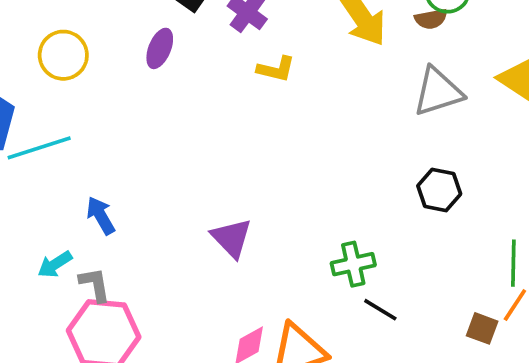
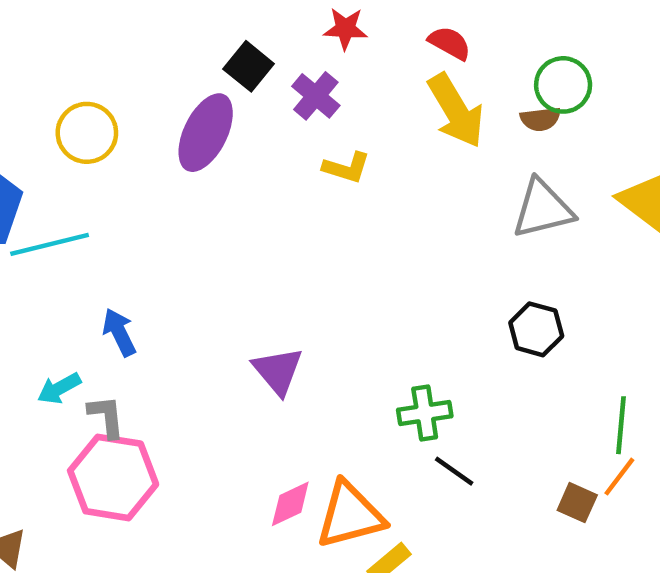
purple ellipse: (160, 48) -> (206, 133), size x1.6

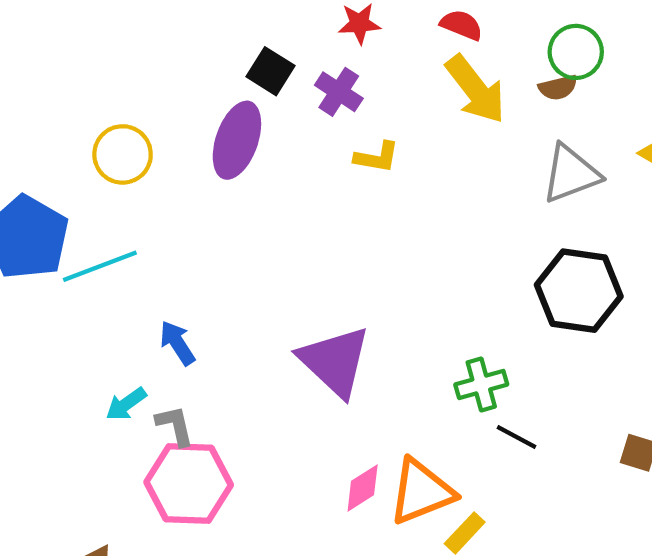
black hexagon: (536, 329) -> (579, 291), size x1.6
purple triangle: (278, 371) -> (335, 361), size x1.5

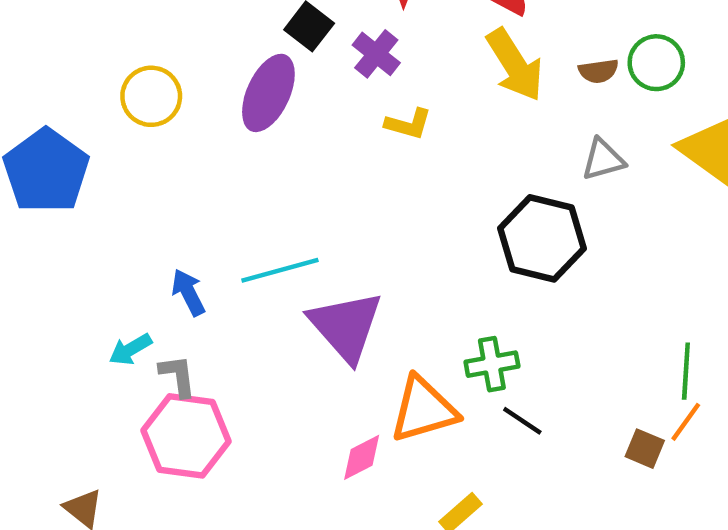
green circle: (576, 52) -> (656, 63), moved
gray triangle: (571, 174) -> (603, 160), size x0.7
cyan line: (100, 266) -> (280, 270), moved
black hexagon: (579, 291) -> (542, 238), moved
orange triangle: (421, 492) -> (424, 409), moved

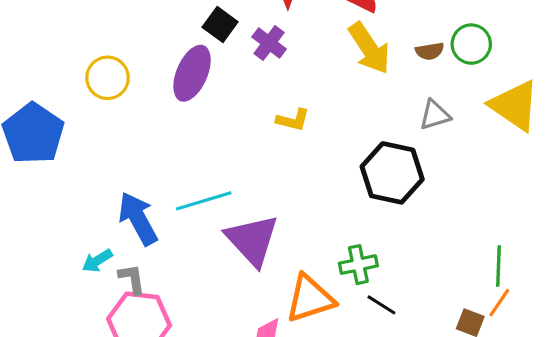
yellow L-shape: (408, 124) -> (293, 120), moved
blue arrow: (188, 292) -> (138, 219), size x1.6

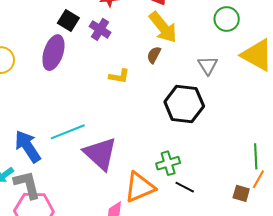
brown semicircle: (430, 51) -> (154, 55), moved, turned 132
gray triangle: (435, 115) -> (208, 65), turned -40
gray L-shape: (132, 279) -> (27, 185), size x1.5

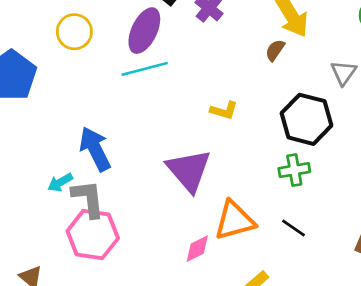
yellow L-shape: (119, 76) -> (224, 110), moved
cyan line: (68, 132) -> (145, 69), moved
green cross: (168, 163) -> (294, 170), moved

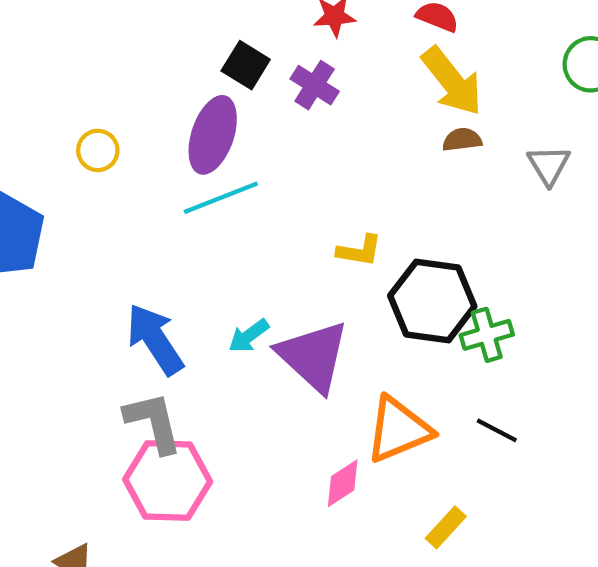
yellow circle: (74, 32) -> (98, 150), size x0.7
brown semicircle: (275, 50) -> (462, 140), moved, turned 55
black hexagon: (307, 119) -> (432, 301), moved
cyan arrow: (60, 182) -> (249, 336), moved

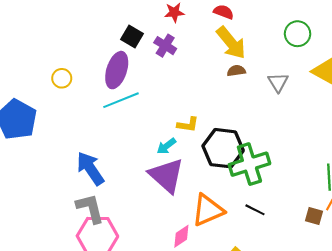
green cross: (487, 335) -> (249, 164), size x1.6
cyan arrow: (249, 336) -> (166, 146), moved

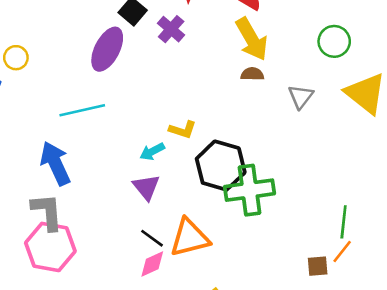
yellow circle: (62, 78) -> (16, 58), moved
cyan line: (121, 100) -> (82, 110), moved
purple triangle: (166, 175) -> (146, 187), size x0.6
black line: (255, 210) -> (152, 238), moved
brown square: (314, 216) -> (318, 266), turned -30

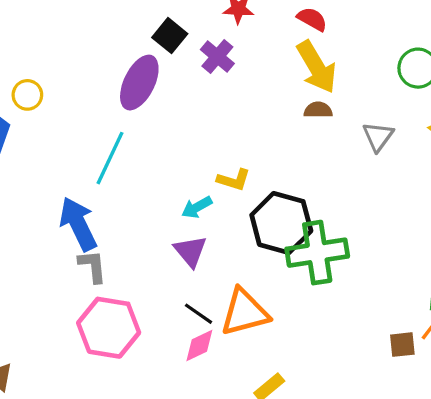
cyan line: (82, 110) -> (110, 158), turned -51
gray L-shape: (47, 212) -> (93, 266), moved, size x0.7
pink hexagon: (50, 247) -> (109, 328), moved

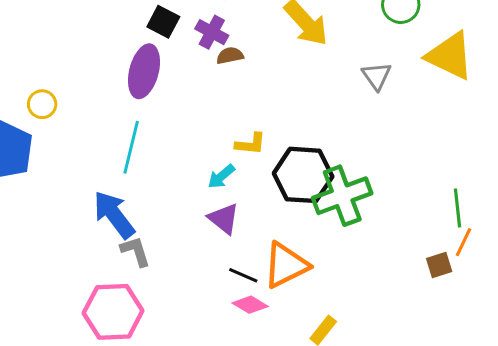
brown semicircle: (318, 110) -> (230, 56), moved
pink hexagon: (109, 328) -> (113, 312), moved
pink diamond: (199, 345) -> (250, 305), turned 68

